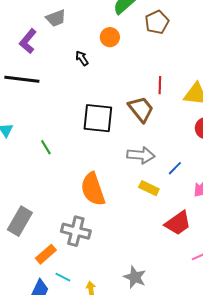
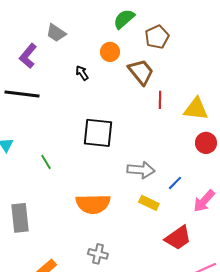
gray trapezoid: (56, 18) -> (56, 33), turned 55
brown trapezoid: (141, 109) -> (141, 72), moved
orange semicircle: (93, 189) -> (93, 204), turned -72
gray rectangle: (20, 221) -> (20, 218), moved, turned -36
gray cross: (76, 231) -> (98, 254), moved, size x0.7

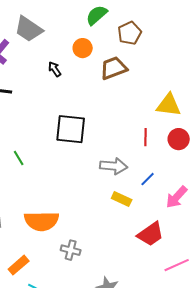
gray trapezoid: (56, 33) -> (29, 29), size x1.4
brown trapezoid: (141, 72) -> (114, 68), turned -72
red line: (160, 100) -> (146, 137), moved
orange semicircle: (93, 204) -> (42, 221), moved

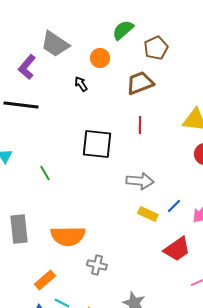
orange circle: (83, 48) -> (100, 58), moved
red line: (146, 137) -> (140, 125), moved
blue line: (148, 179) -> (174, 206), moved

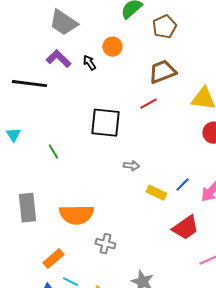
orange circle: (100, 58) -> (112, 47), moved
purple L-shape: (27, 67) -> (58, 59), moved, turned 95
brown trapezoid: (140, 83) -> (162, 72), moved
red line: (140, 125) -> (148, 104), turned 60
gray arrow: (140, 181) -> (131, 166), moved, size x0.6

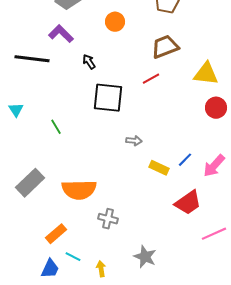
black arrow: (89, 63) -> (89, 62), moved
gray rectangle: (27, 208) -> (30, 183), turned 52

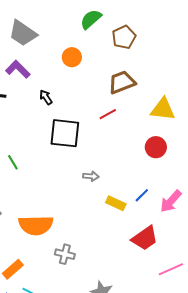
red circle: (216, 108) -> (156, 147), moved

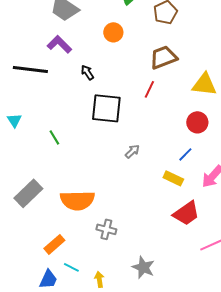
red line: (108, 114) -> (149, 89), turned -36
gray arrow: (91, 176) -> (132, 151), turned -49
blue line: (142, 195) -> (185, 154), moved
yellow rectangle: (116, 203) -> (173, 178), moved

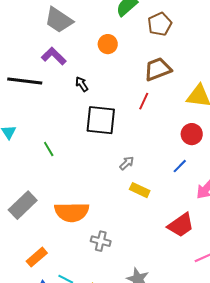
yellow rectangle: (173, 178) -> (140, 190), moved
orange rectangle: (54, 244) -> (37, 257), moved

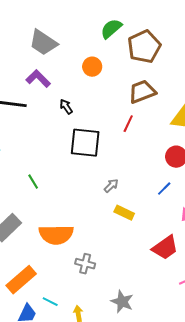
brown pentagon: (160, 24) -> (144, 47), size x1.4
green line: (49, 149) -> (33, 182), moved
orange rectangle: (37, 257) -> (21, 280), size x1.4

